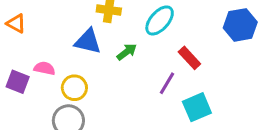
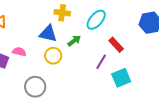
yellow circle: (74, 88) -> (53, 56), moved

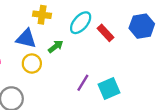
red rectangle: (116, 45) -> (106, 33), moved
purple line: (101, 62) -> (83, 83), moved

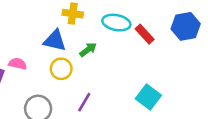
cyan ellipse: (81, 23) -> (116, 23), turned 60
purple line: (83, 83) -> (84, 102), moved
cyan square: (109, 88) -> (148, 97), turned -30

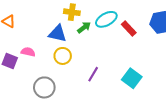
cyan ellipse: (116, 23) -> (106, 19), turned -40
green arrow: (88, 50) -> (84, 27), moved
purple line: (84, 102) -> (93, 74), moved

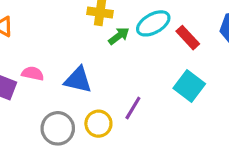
blue triangle: (58, 34) -> (78, 80), moved
yellow circle: (63, 56) -> (98, 124), moved
cyan square: (132, 78) -> (189, 86), moved

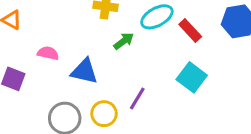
green arrow: (119, 36) -> (124, 41), moved
pink semicircle: (33, 74) -> (48, 53), moved

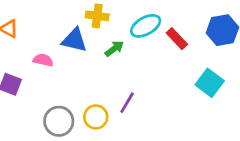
blue triangle: (84, 71) -> (74, 40), moved
cyan square: (192, 77) -> (210, 83), moved

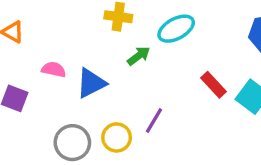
red rectangle: (177, 39) -> (214, 85), moved
blue triangle: (74, 40) -> (91, 83), moved, turned -40

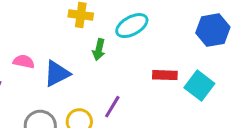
green arrow: (139, 56) -> (99, 50), turned 140
red rectangle: (214, 85) -> (165, 75), turned -45

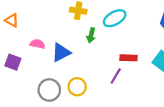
red rectangle: (165, 75) -> (129, 58), moved
purple line: (112, 107) -> (116, 76), moved

